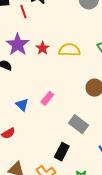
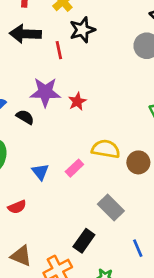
purple star: (18, 45) -> (45, 92), turned 30
yellow semicircle: (69, 50) -> (106, 149), moved

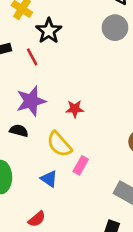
red star: (77, 101) -> (75, 109), moved, turned -30
yellow semicircle: (106, 149) -> (59, 144), moved, turned -124

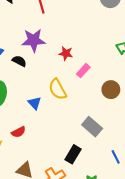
yellow semicircle: (59, 144) -> (58, 89), moved
pink rectangle: (81, 165) -> (83, 71), moved

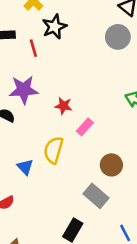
yellow semicircle: (58, 89) -> (53, 150), turned 45
brown circle: (111, 90) -> (111, 165), moved

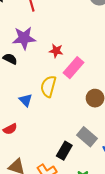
pink rectangle: (85, 127) -> (73, 68), size x1.5
gray rectangle: (96, 196) -> (87, 137), moved

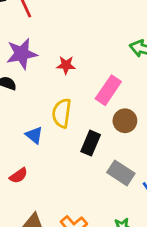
pink rectangle: (73, 68) -> (108, 90), moved
black rectangle: (64, 151) -> (91, 143), moved

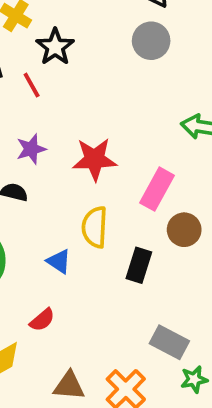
purple star: (22, 54) -> (31, 149), size x0.7
red star: (66, 65) -> (95, 159), size x1.6
gray rectangle: (121, 173) -> (169, 342), moved

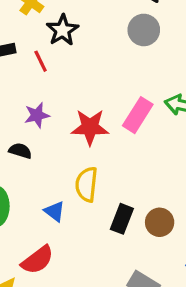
pink rectangle: (157, 189) -> (138, 115), moved
brown circle: (184, 230) -> (160, 222), moved
red semicircle: (42, 320) -> (37, 260), size x1.5

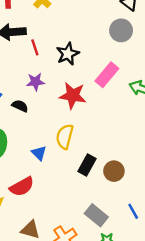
black star: (62, 30) -> (68, 54), moved
red line: (41, 61) -> (35, 47), moved
pink rectangle: (138, 115) -> (107, 75), moved

